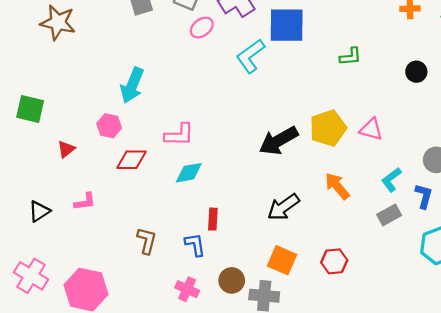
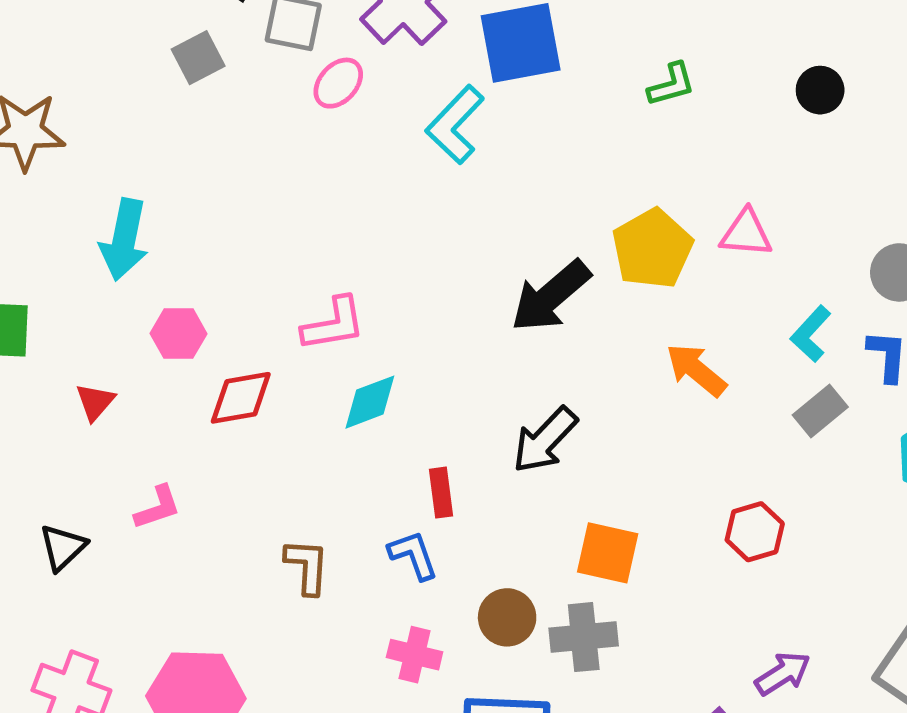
cyan arrow: (132, 85) -> (124, 240), moved
black arrow: (283, 207) -> (545, 440), moved
red hexagon: (334, 261) -> (755, 532), moved

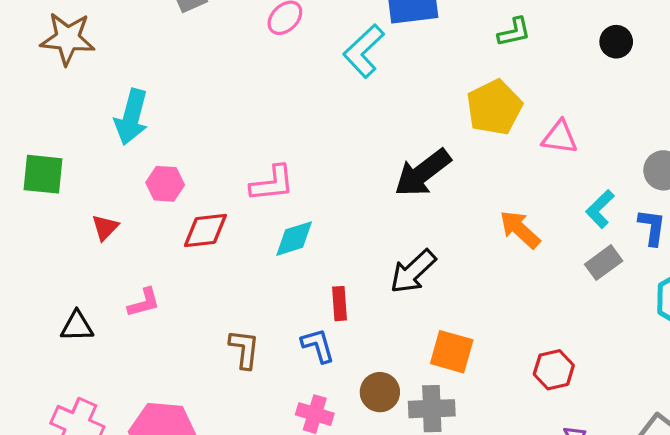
yellow pentagon: (652, 249) -> (494, 107), moved
red hexagon: (755, 532) -> (554, 370), moved
black triangle: (63, 547) -> (77, 326), turned 39

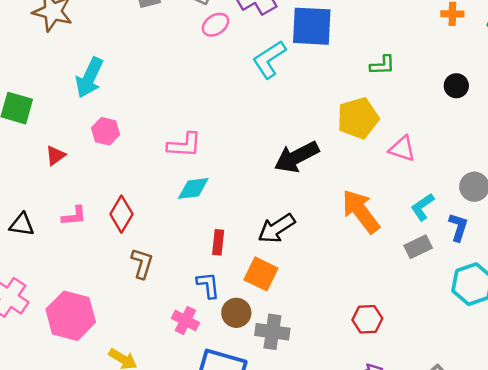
orange arrow: (520, 229) -> (361, 211), size x1.4
red diamond: (205, 230) -> (121, 214), moved, turned -63
blue L-shape: (318, 345) -> (208, 285), moved
orange square: (452, 352) -> (261, 274), moved

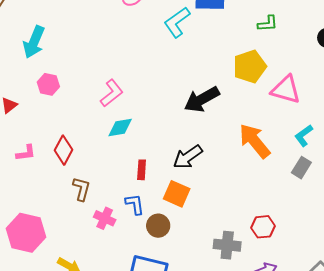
pink L-shape: (184, 145) -> (112, 93), turned -40
pink triangle: (402, 149) -> (286, 90), size x1.4
gray rectangle: (418, 247) -> (301, 168), turned -30
pink cross: (185, 320) -> (105, 218), moved
gray cross: (272, 332) -> (227, 245), moved

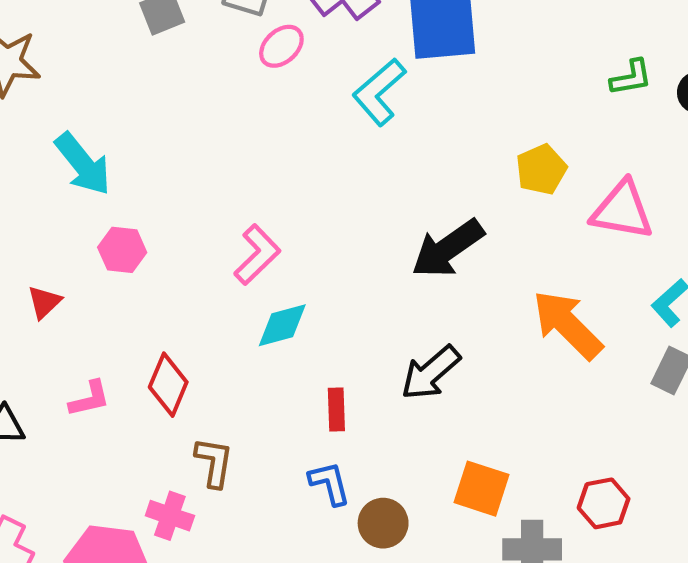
green L-shape: (268, 24) -> (631, 78), moved
cyan arrow: (34, 42) -> (83, 164), turned -56
yellow pentagon: (250, 67) -> (541, 169), size x0.7
orange square: (177, 194) -> (481, 489), moved
pink cross: (105, 218) -> (170, 516), moved

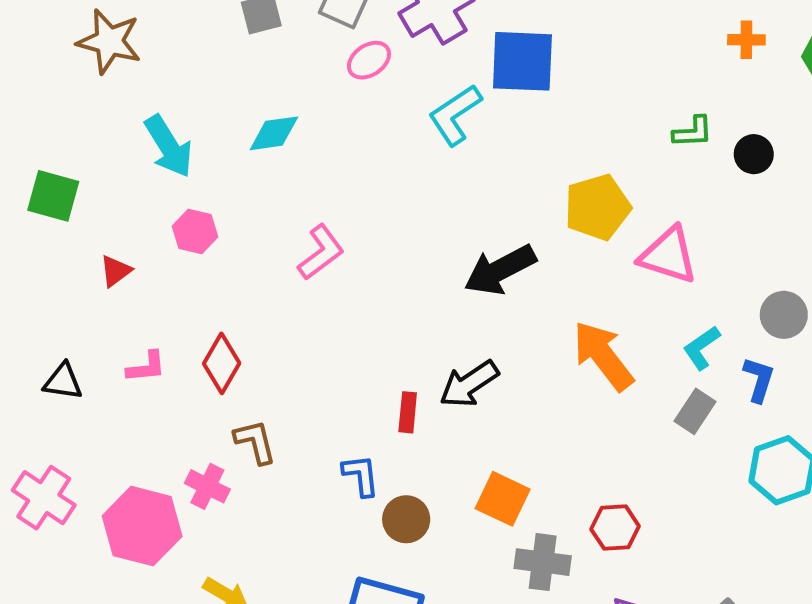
yellow pentagon: (541, 169) -> (597, 207), size x1.4
cyan diamond: (282, 325) -> (274, 133), moved
red rectangle: (336, 410) -> (408, 412), moved
brown L-shape: (214, 462) -> (255, 442), turned -30

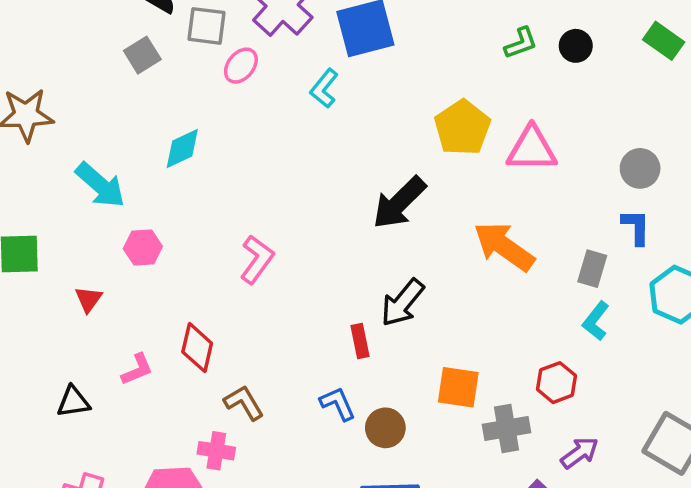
cyan L-shape: (455, 115) -> (324, 88), size x0.7
pink L-shape: (321, 252) -> (257, 259), moved
cyan L-shape: (701, 348) -> (596, 321), moved

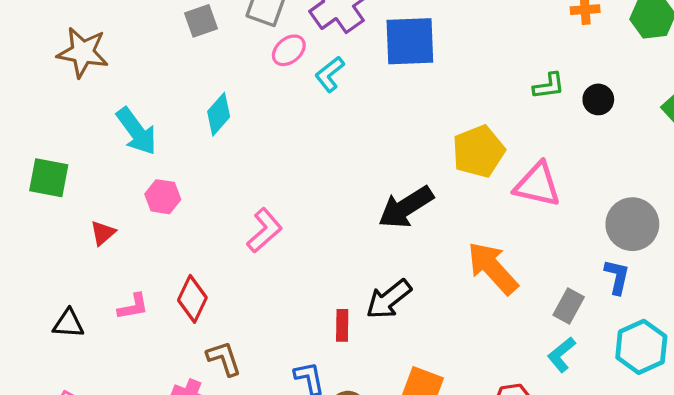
cyan L-shape: (324, 88) -> (330, 74), moved
cyan diamond: (182, 148) -> (219, 114), turned -36
gray circle: (640, 168) -> (632, 224), size x1.4

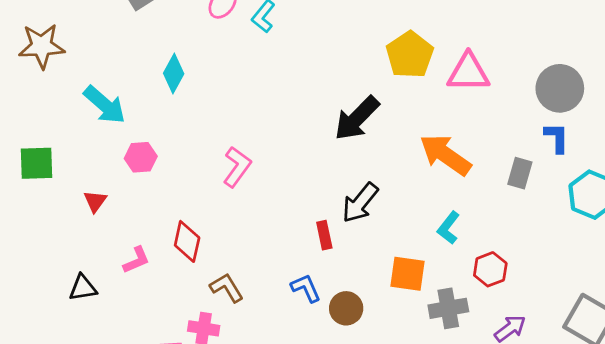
cyan L-shape: (561, 355) -> (448, 228), moved

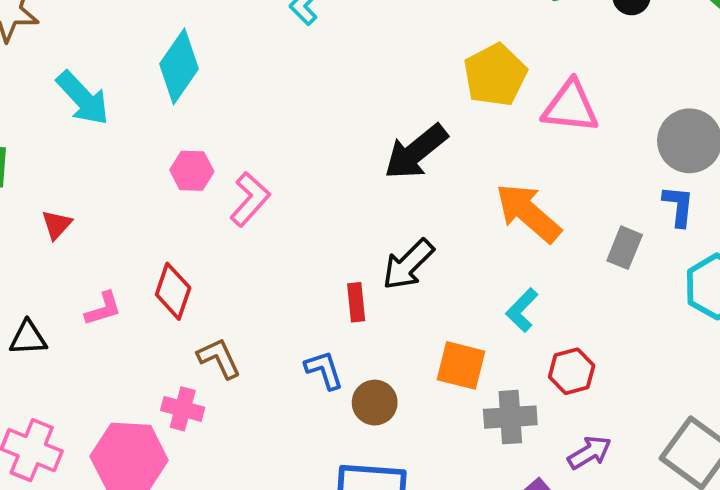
cyan diamond: (174, 74) -> (179, 66), size x1.4
pink hexagon: (141, 157) -> (192, 171), moved

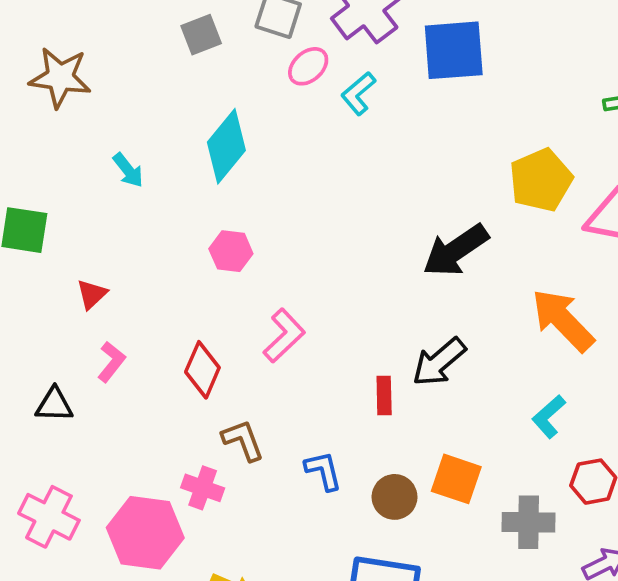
cyan arrow: (83, 98) -> (128, 170), size x0.6
pink L-shape: (250, 199) -> (284, 336), moved
pink L-shape: (103, 309) -> (111, 362), moved, turned -39
orange square: (461, 365) -> (456, 479), moved
blue L-shape: (324, 370) -> (323, 471), moved

